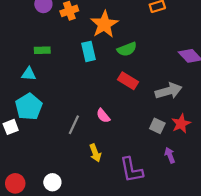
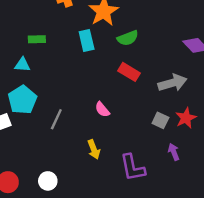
gray line: (74, 125) -> (56, 119), moved

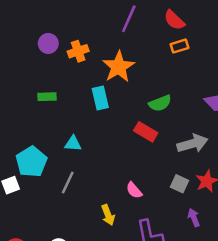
green semicircle: (128, 38) -> (160, 103), moved
cyan triangle: (22, 65) -> (73, 143), moved
pink semicircle: (102, 109) -> (134, 190), moved

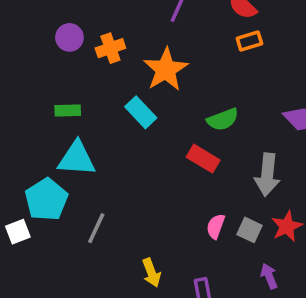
cyan rectangle: (100, 98) -> (141, 112), turned -30
cyan triangle: (73, 143) -> (77, 159), moved, size x1.6
gray arrow: (192, 143) -> (267, 175), turned 112
pink semicircle: (134, 190) -> (216, 226), moved, turned 60

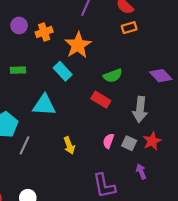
cyan triangle: (77, 159) -> (44, 105), moved
gray line: (96, 228) -> (24, 145), moved
yellow arrow: (151, 273) -> (69, 145), moved

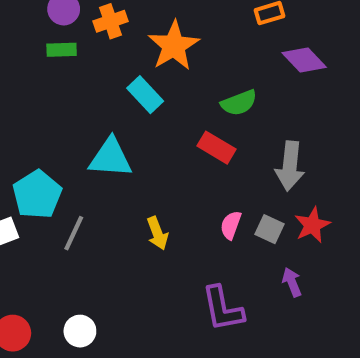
green rectangle: (18, 70) -> (62, 50), moved
purple diamond: (161, 76) -> (304, 60), moved

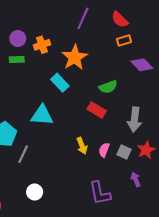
yellow arrow: (157, 233) -> (82, 146), moved
white circle: (80, 331) -> (35, 192), moved

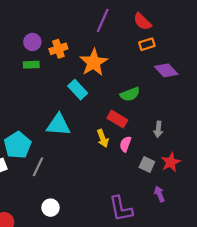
gray arrow: (135, 119) -> (158, 129), size x0.6
yellow arrow: (82, 146) -> (103, 138), moved
pink semicircle: (104, 150) -> (125, 144), moved

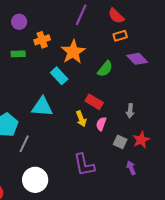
purple circle: (32, 42) -> (19, 22), moved
green semicircle: (130, 94) -> (105, 69), moved, turned -30
white circle: (51, 208) -> (35, 180), size x1.6
purple L-shape: (121, 209) -> (84, 165), moved

